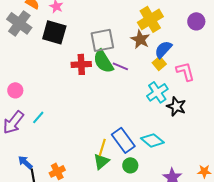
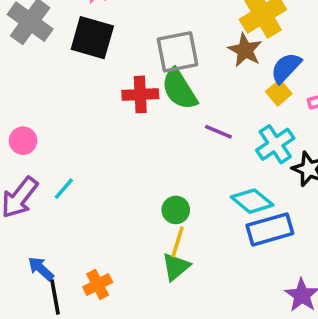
purple line: (120, 66) -> (218, 132), moved
blue rectangle: (123, 140) -> (270, 229), moved, turned -70
cyan diamond: (152, 140) -> (252, 201), moved
green circle: (130, 165) -> (176, 210), moved

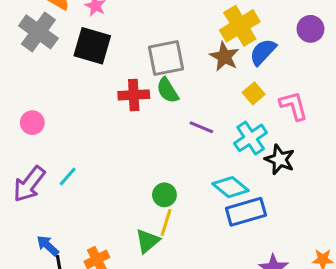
blue semicircle: (286, 68) -> (263, 52), moved
green semicircle: (179, 89) -> (168, 90), size x0.7
pink circle: (23, 141) -> (32, 123), moved
green triangle: (176, 267) -> (148, 241), moved

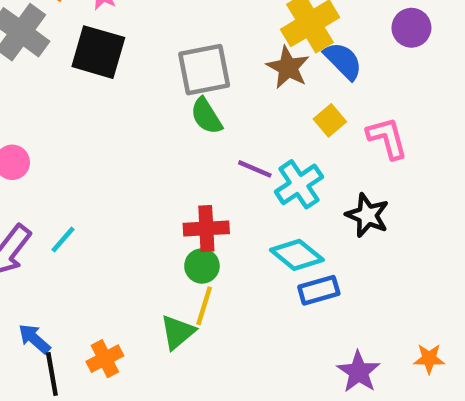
blue semicircle: (263, 52) -> (343, 61), turned 92
red cross: (134, 95) -> (206, 228), moved
cyan cross: (251, 138) -> (299, 184), moved
blue rectangle: (246, 212) -> (319, 290), size x0.7

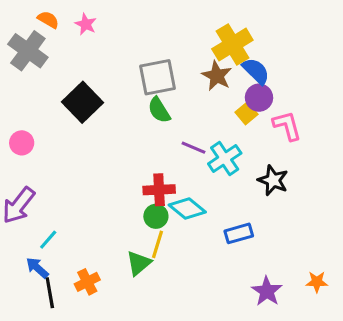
purple circle: (411, 28) -> (259, 98), moved
black square: (98, 52) -> (83, 102), moved, turned 30
cyan line: (63, 239) -> (48, 240), moved
cyan diamond: (297, 255) -> (187, 208), moved

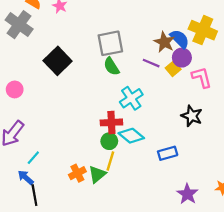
yellow cross: (232, 45) -> (203, 30), moved, turned -36
brown star: (217, 76) -> (164, 42), moved
purple line: (193, 148) -> (151, 63), moved
cyan cross: (225, 159) -> (131, 98), moved
orange cross: (87, 282) -> (77, 173), moved

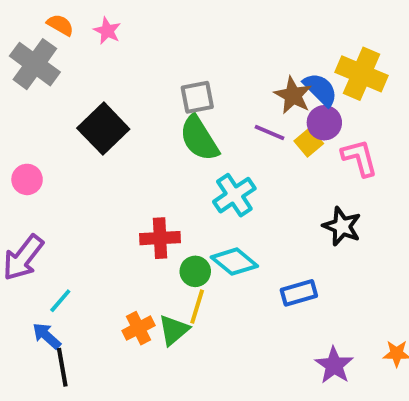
gray square: (110, 43) -> (197, 97), size x0.7
green semicircle: (111, 66) -> (199, 138), size x1.4
red cross: (111, 122) -> (160, 238), moved

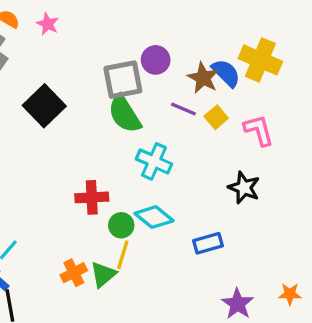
gray square: (197, 97) -> (123, 80), size x1.4
purple circle: (324, 123) -> (156, 60), moved
cyan cross: (234, 195) -> (154, 161), turned -32

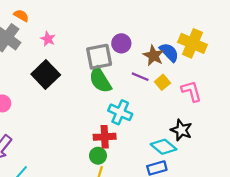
pink star: (48, 24) -> (48, 39), moved
red cross: (92, 197) -> (105, 137), moved
cyan diamond: (154, 217) -> (164, 147), moved

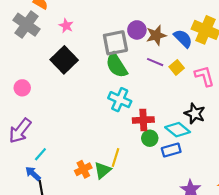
brown star: (154, 56) -> (156, 35), moved, turned 30
cyan cross: (120, 112) -> (120, 100), moved
red cross: (105, 137) -> (143, 120), moved
green circle: (98, 156) -> (150, 138), moved

